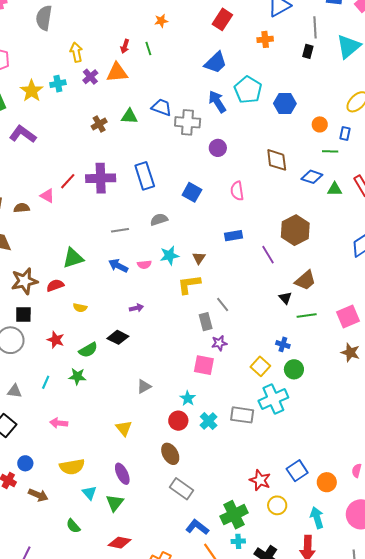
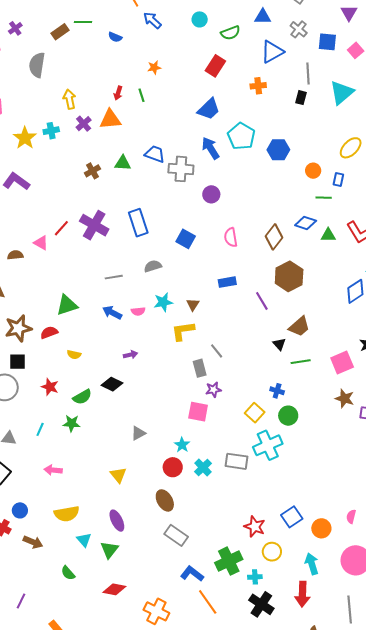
brown diamond: (277, 160) -> (274, 237), moved, turned 45
purple cross: (101, 178) -> (94, 225), turned 32
cyan cross: (238, 541) -> (255, 577), moved

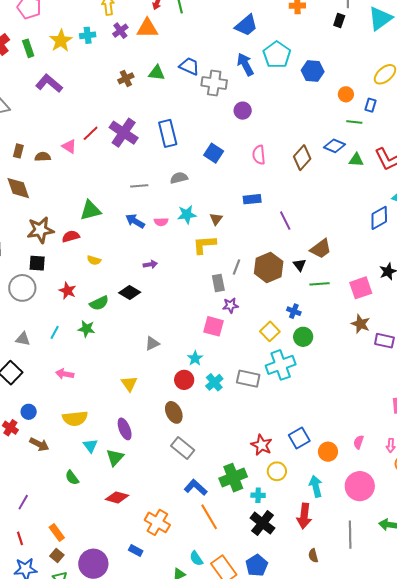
brown hexagon: (289, 276) -> (269, 267), moved
gray line: (217, 351) -> (237, 267), turned 56

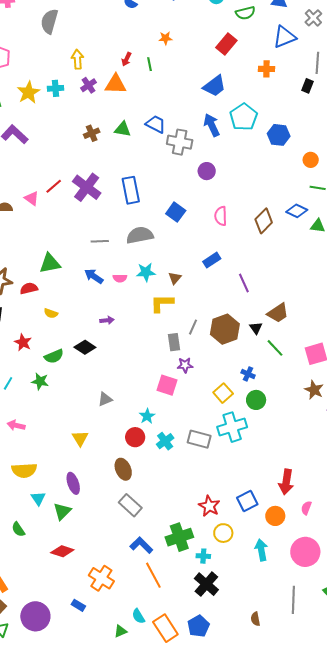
gray semicircle: (179, 178) -> (140, 235), size x1.5
blue rectangle: (252, 199) -> (212, 260), turned -30
green line: (319, 284) -> (275, 348), turned 48
red arrow: (304, 516) -> (286, 482), moved

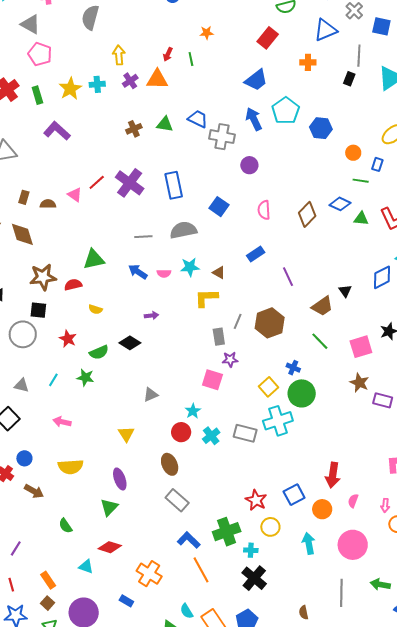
brown triangle: (175, 278) -> (219, 273), turned -40
black triangle: (256, 328) -> (345, 291), moved
green circle: (256, 400) -> (302, 393), size x1.4
cyan triangle: (38, 498) -> (86, 567), moved, turned -35

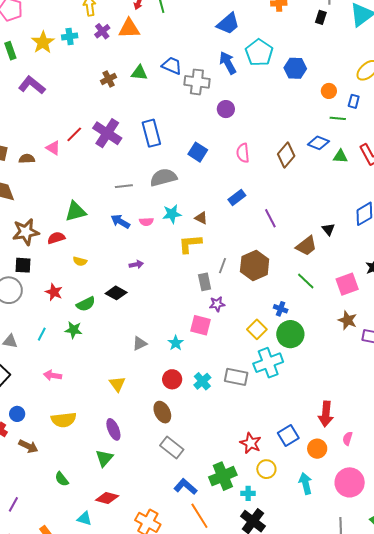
cyan star: (193, 411) -> (176, 343), moved

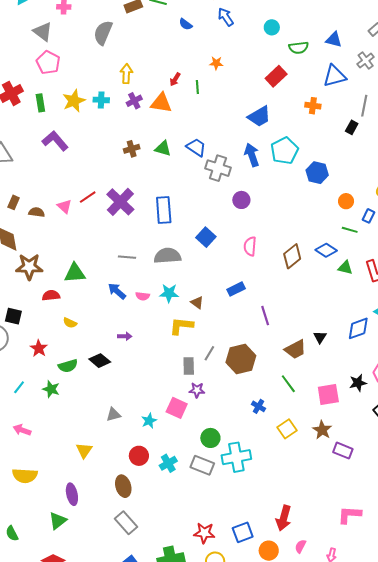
brown star: (26, 232) -> (29, 267), moved
yellow square: (257, 329) -> (287, 429), moved
green circle: (290, 334) -> (210, 438), moved, size x0.7
red star: (251, 443) -> (204, 533), turned -30

